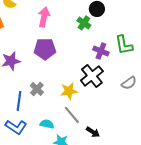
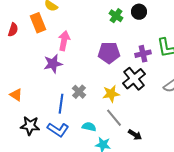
pink arrow: (44, 17) -> (64, 41), moved
green cross: (84, 23) -> (116, 16), moved
purple pentagon: (45, 49) -> (109, 53), moved
purple cross: (101, 51) -> (143, 54), turned -35

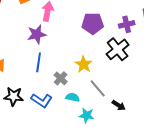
gray cross: (79, 92) -> (61, 78), moved
yellow star: (111, 94) -> (84, 64), moved, turned -30
blue line: (61, 104) -> (39, 62), moved

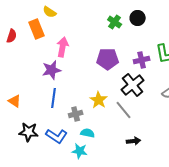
gray cross: (61, 78) -> (76, 114), turned 32
gray line: (98, 88) -> (124, 110), moved
black arrow: (119, 105) -> (134, 141), turned -40
cyan star: (87, 115) -> (80, 151), moved

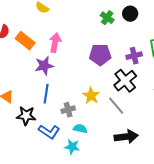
orange rectangle: (37, 29) -> (25, 41), moved, turned -30
black star: (29, 132) -> (26, 116), moved
black arrow: (134, 141) -> (126, 137), size x1.6

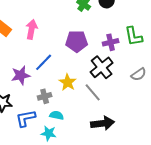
purple star: (44, 66) -> (21, 75), moved
blue line: (46, 94) -> (44, 62), moved, turned 36
blue L-shape: (49, 132) -> (26, 118), turned 135

